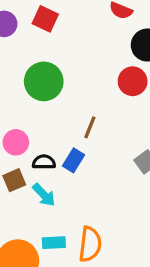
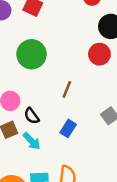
blue rectangle: (73, 160) -> (68, 128), moved
black semicircle: (44, 162) -> (32, 116), turned -126

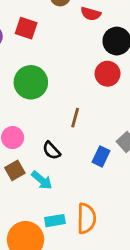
black semicircle: (32, 116) -> (51, 150), moved
blue rectangle: (68, 128) -> (101, 156), moved

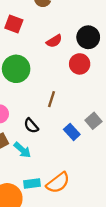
red semicircle: (91, 14) -> (54, 41), moved, turned -49
blue rectangle: (101, 156) -> (72, 132), turned -70
orange semicircle: (86, 218) -> (58, 183), turned 50

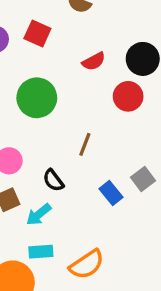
cyan arrow: (22, 150) -> (39, 214), turned 96
cyan rectangle: (32, 184) -> (41, 252), moved

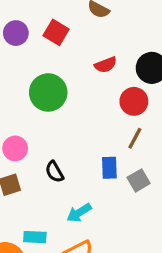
brown line: (85, 144) -> (135, 138), moved
blue rectangle: (111, 193) -> (109, 168), moved, turned 30
cyan arrow: (39, 214) -> (79, 213), moved

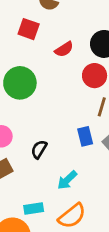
red square: (56, 32) -> (29, 29), moved
black semicircle: (54, 172) -> (39, 149), turned 72

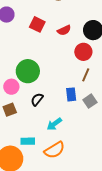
red square: (29, 29) -> (37, 24), moved
green circle: (20, 83) -> (28, 71), moved

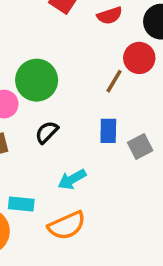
brown line: (86, 75) -> (114, 81), moved

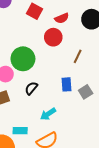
red circle: (139, 58) -> (53, 37), moved
brown line: (114, 81) -> (78, 56), moved

